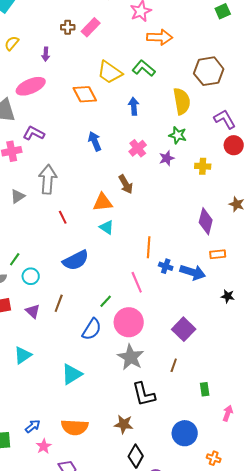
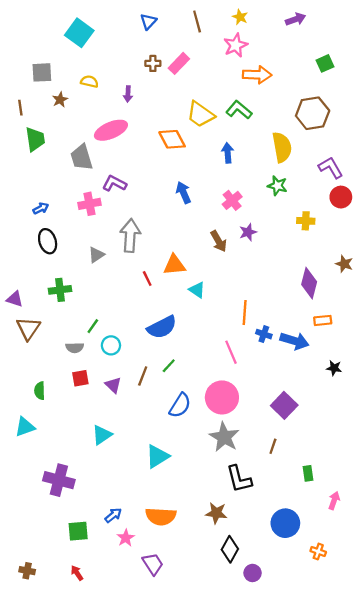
green square: (223, 11) -> (325, 63), moved
yellow semicircle: (12, 43) -> (89, 82), turned 63
purple star: (167, 158) -> (248, 232), moved
orange triangle: (103, 202) -> (174, 265), moved
green line: (106, 301) -> (169, 366), moved

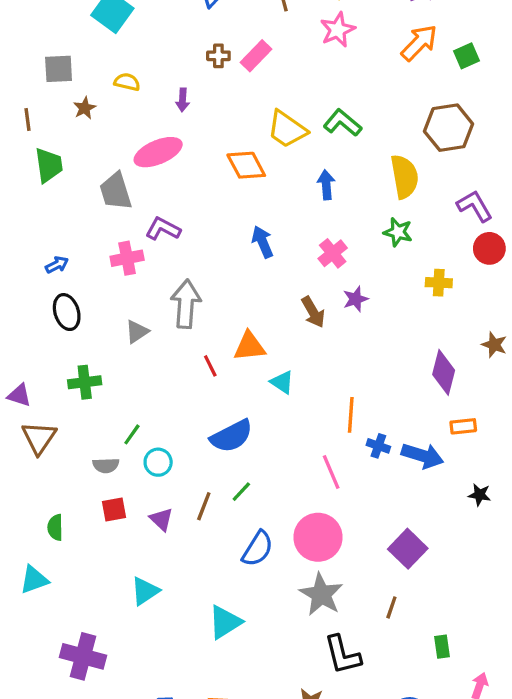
orange arrow: (257, 75) -> (419, 43), moved, turned -48

